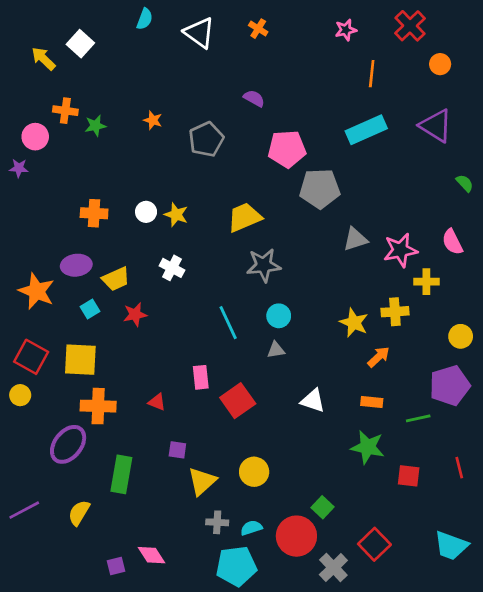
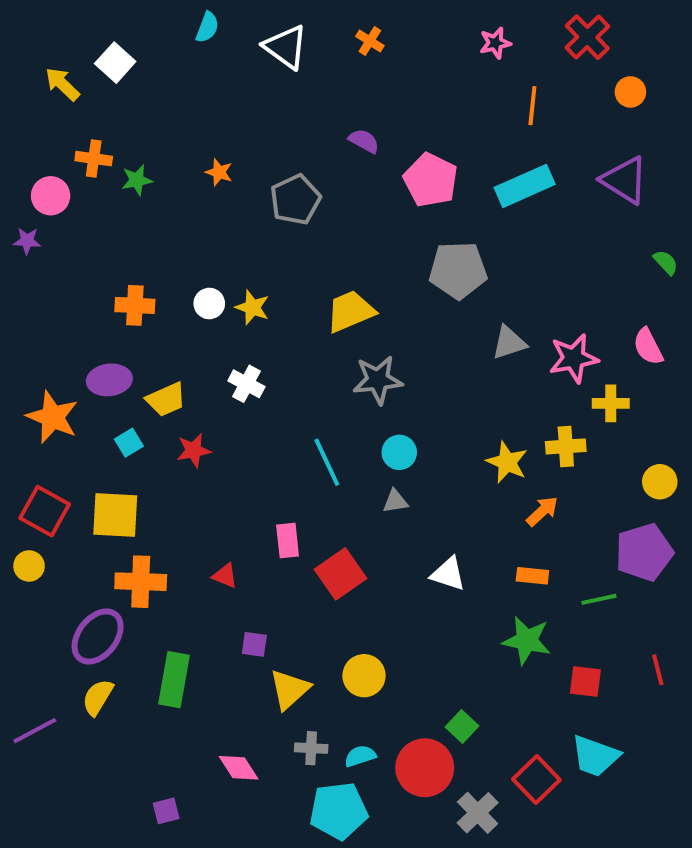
pink pentagon: (287, 149) -> (431, 180), moved, turned 30
yellow semicircle: (79, 513) -> (98, 697), moved
cyan trapezoid: (451, 546) -> (595, 756), moved
pink diamond: (151, 555) -> (239, 768), moved

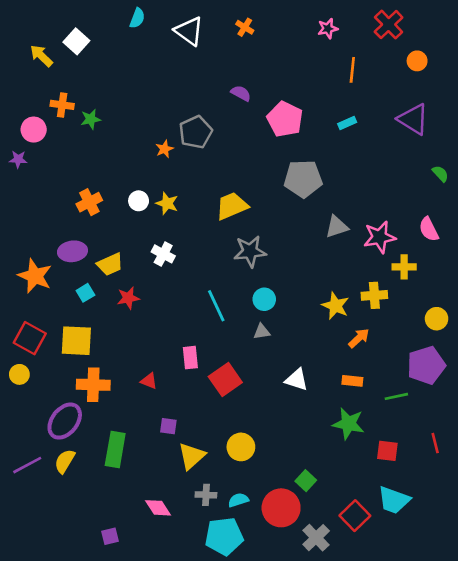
orange star: (219, 172) -> (164, 149), moved, turned 30
cyan rectangle: (525, 186) -> (347, 123), size x0.5
orange cross: (135, 305) -> (89, 202), turned -30
purple line: (35, 731) -> (27, 465), moved

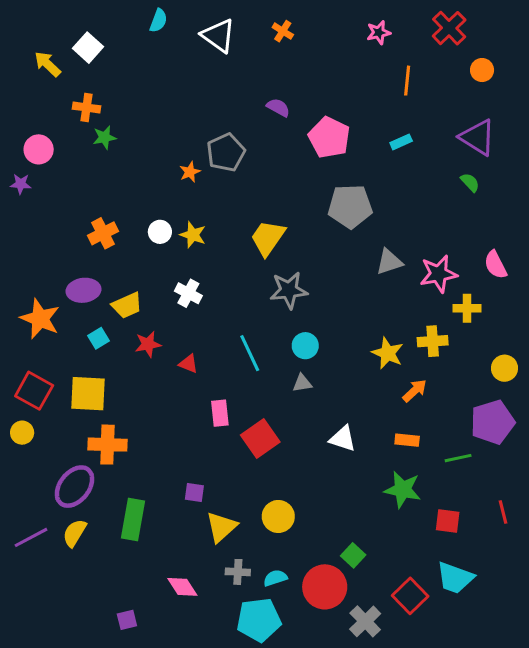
orange cross: (62, 105) -> (86, 107), moved
green semicircle: (440, 174) -> (470, 182), moved
yellow trapezoid: (232, 206) -> (268, 238), turned -32
red triangle: (149, 381) -> (188, 364), moved

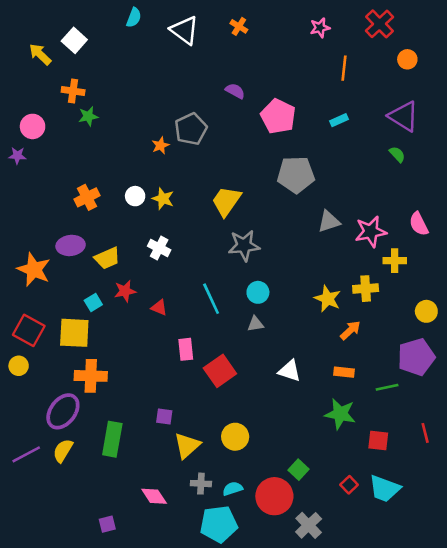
cyan square: (98, 338) -> (93, 302), moved
red square: (410, 596) -> (349, 485), moved, size x0.6

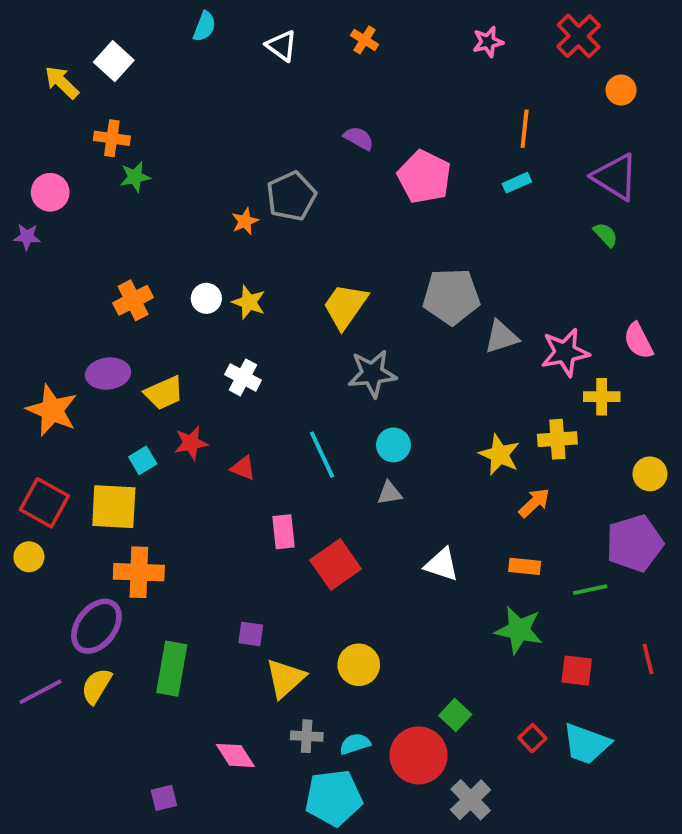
white triangle: (184, 30) -> (282, 46), size x0.7
orange line: (344, 68) -> (525, 129), moved
gray pentagon: (296, 175) -> (451, 296), moved

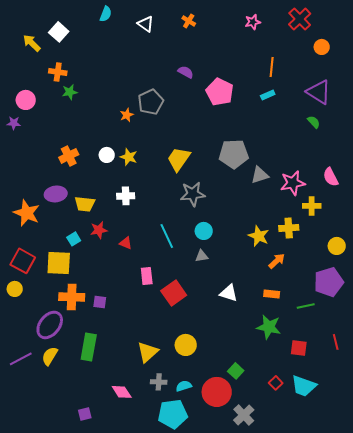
white cross: (243, 377) -> (126, 196), turned -30
yellow trapezoid: (164, 393) -> (85, 204), turned 30
purple square: (251, 634) -> (100, 302), moved

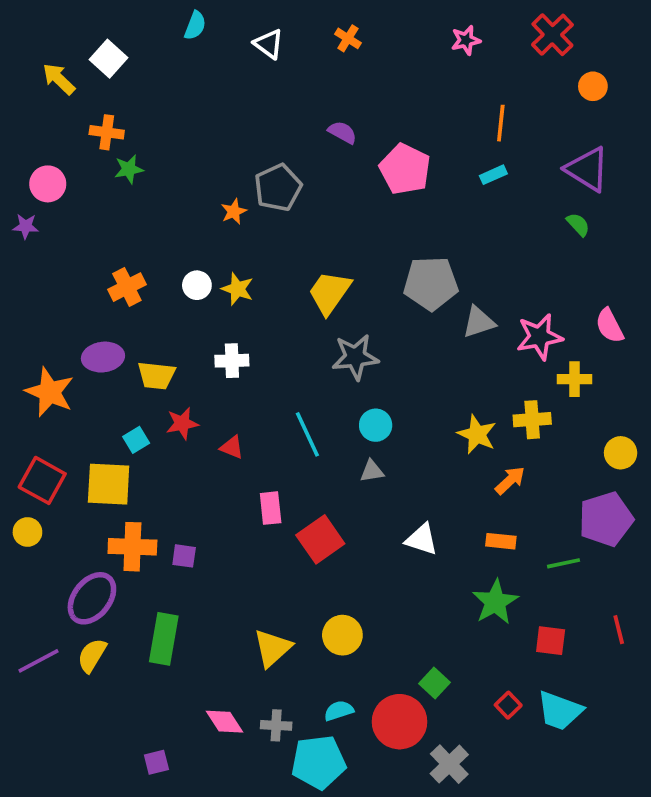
green star: (269, 327) -> (495, 602), turned 30
gray cross: (159, 382) -> (276, 725), moved

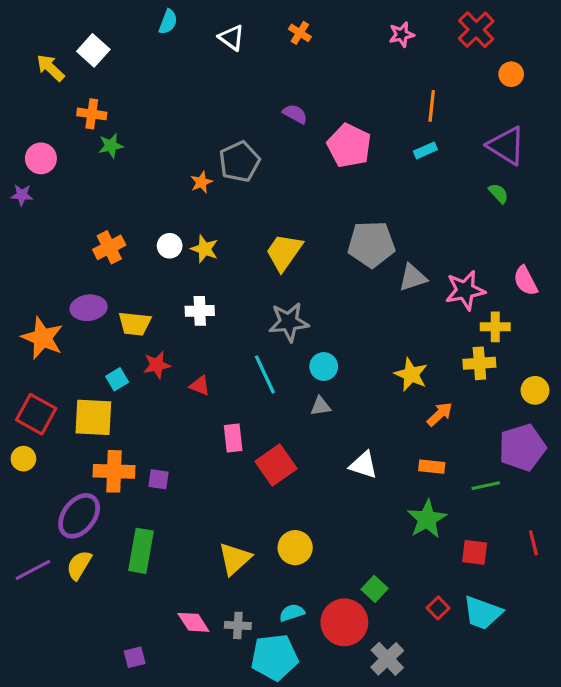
gray star: (355, 357) -> (289, 322), moved
yellow cross: (532, 420) -> (479, 363), moved

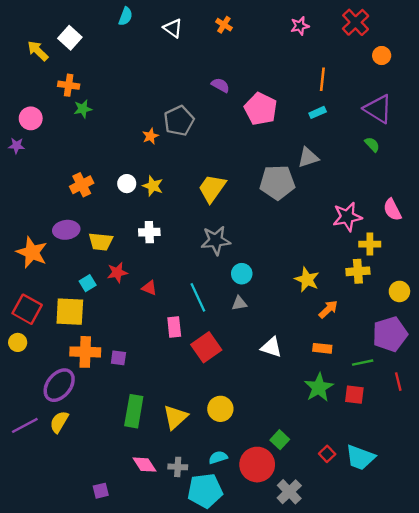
gray triangle: (413, 278) -> (308, 157), moved
cyan line: (265, 374) -> (198, 297), moved
red line: (533, 543) -> (398, 382), moved
green rectangle: (141, 551) -> (134, 411), moved
red square: (475, 552) -> (354, 395), moved

